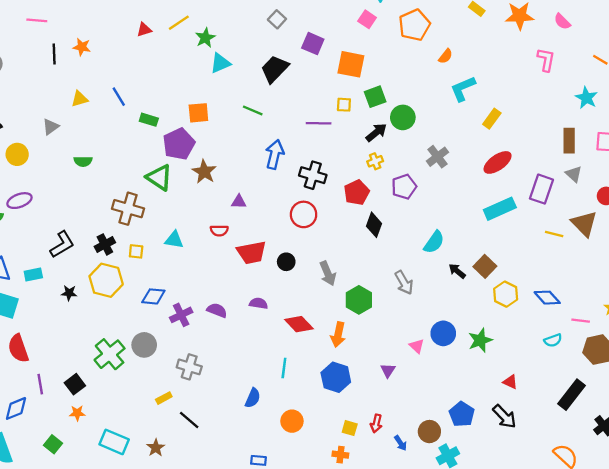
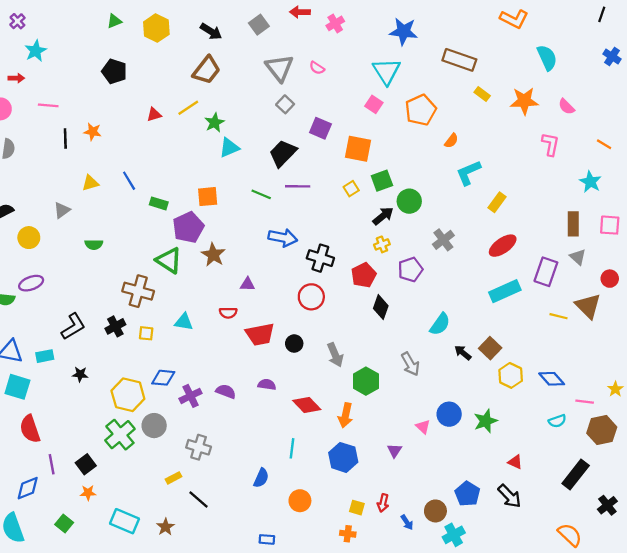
yellow square: (344, 105) -> (351, 189), turned -35
purple line: (319, 123) -> (298, 186), moved
blue arrow: (275, 154) -> (283, 238), turned 88
yellow hexagon: (106, 280) -> (128, 395), moved

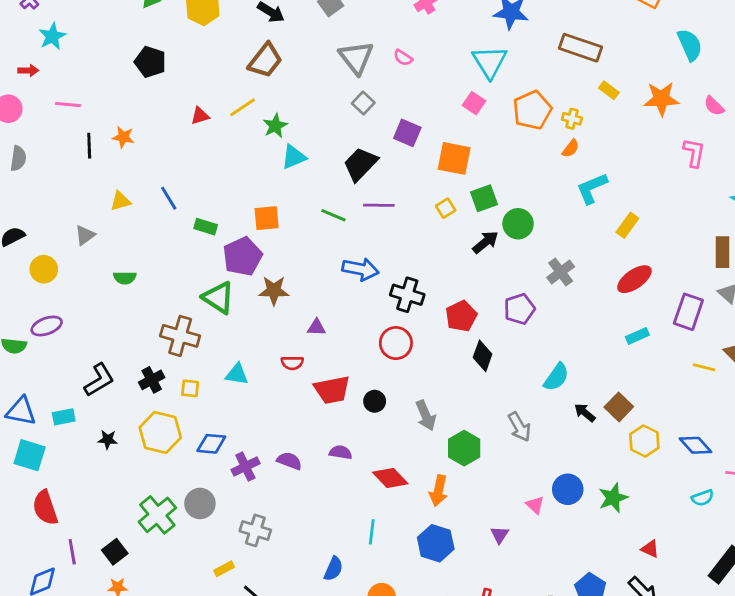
yellow cross: (382, 244) -> (572, 119), moved, turned 35
brown star: (213, 255) -> (274, 290), turned -30
cyan rectangle: (505, 291) -> (637, 336), size x0.6
yellow hexagon: (128, 395) -> (160, 432), moved

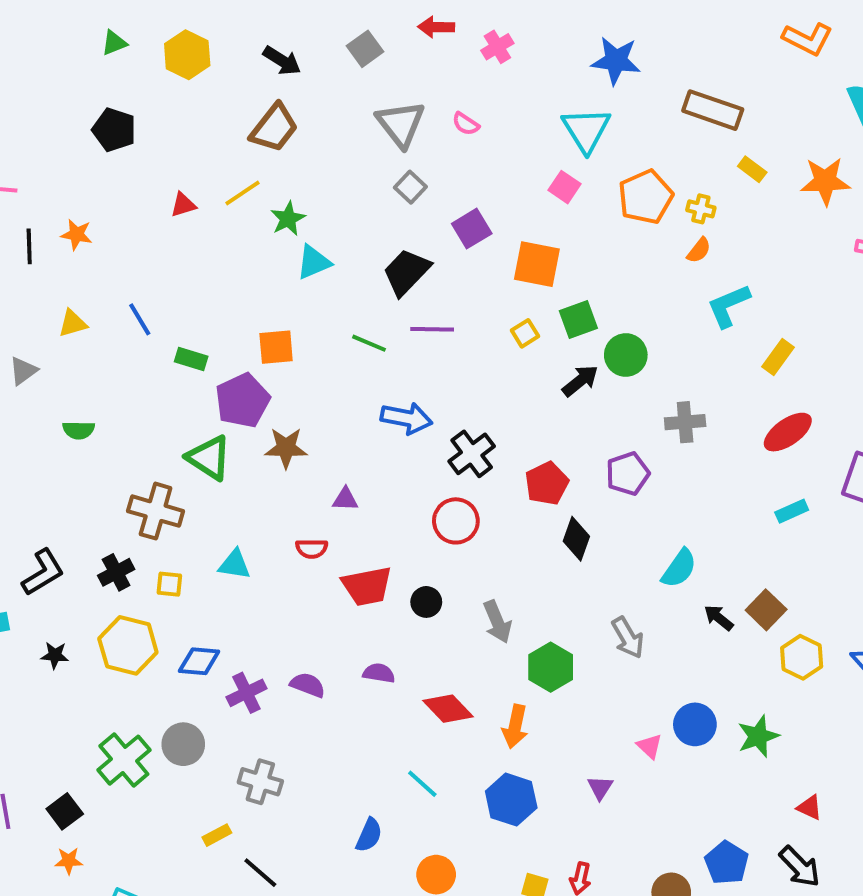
purple square: (407, 133) -> (472, 229), turned 36
gray cross: (561, 272) -> (685, 422), turned 32
black cross: (407, 295) -> (472, 454), turned 36
cyan line: (372, 532) -> (422, 784), turned -55

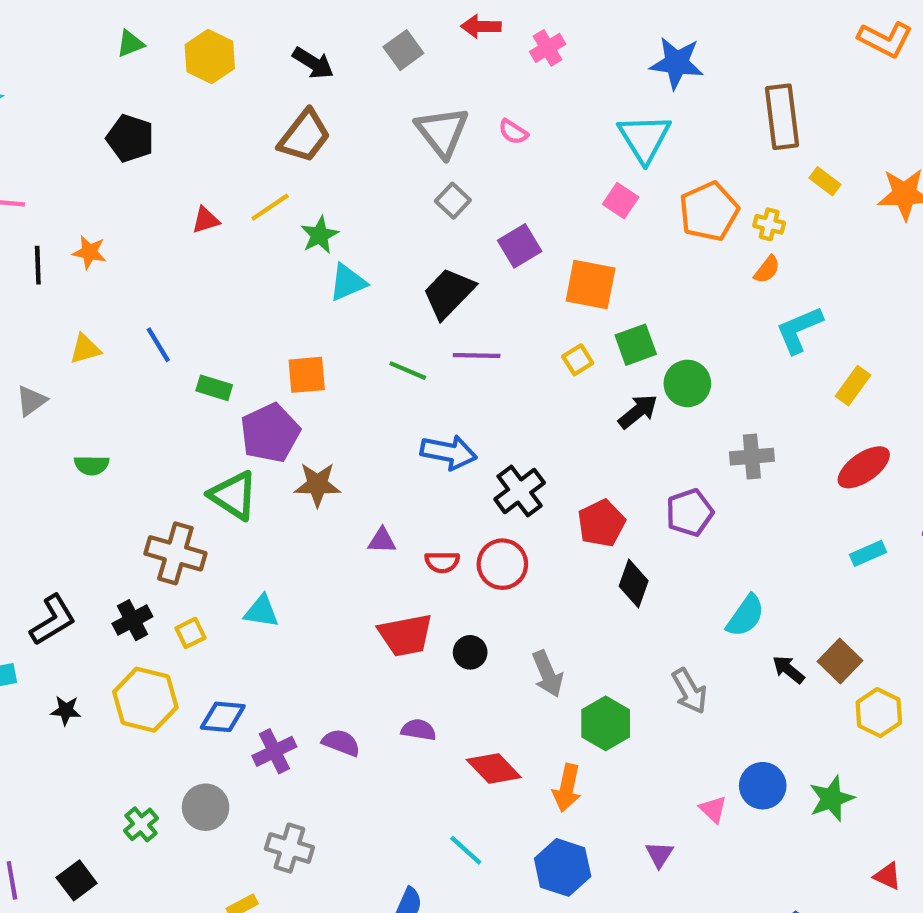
brown rectangle: (713, 110) -> (782, 117), turned 64
red semicircle: (312, 549) -> (442, 562), moved
yellow square: (169, 584) -> (191, 633), turned -32
green cross: (124, 760) -> (141, 824), size x0.6

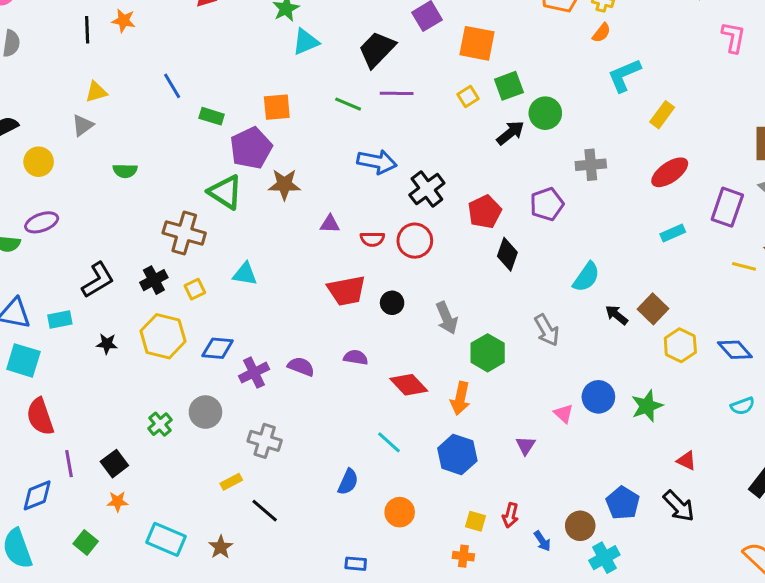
yellow triangle: (85, 349) -> (96, 92), moved

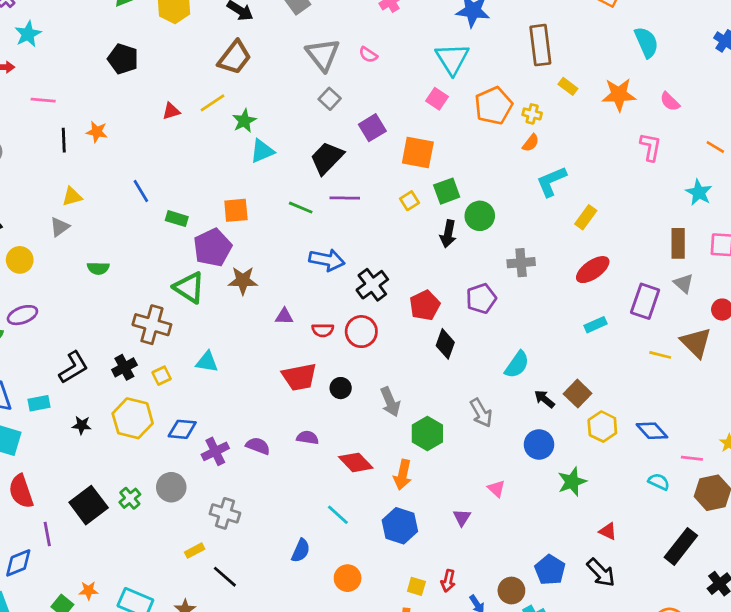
black arrow: (510, 133) -> (448, 234), turned 140
blue circle: (598, 397) -> (539, 444), moved
cyan semicircle: (743, 406) -> (659, 482), turned -135
black square: (114, 464) -> (89, 505), moved, size x1.5
orange star: (117, 502) -> (89, 591), moved

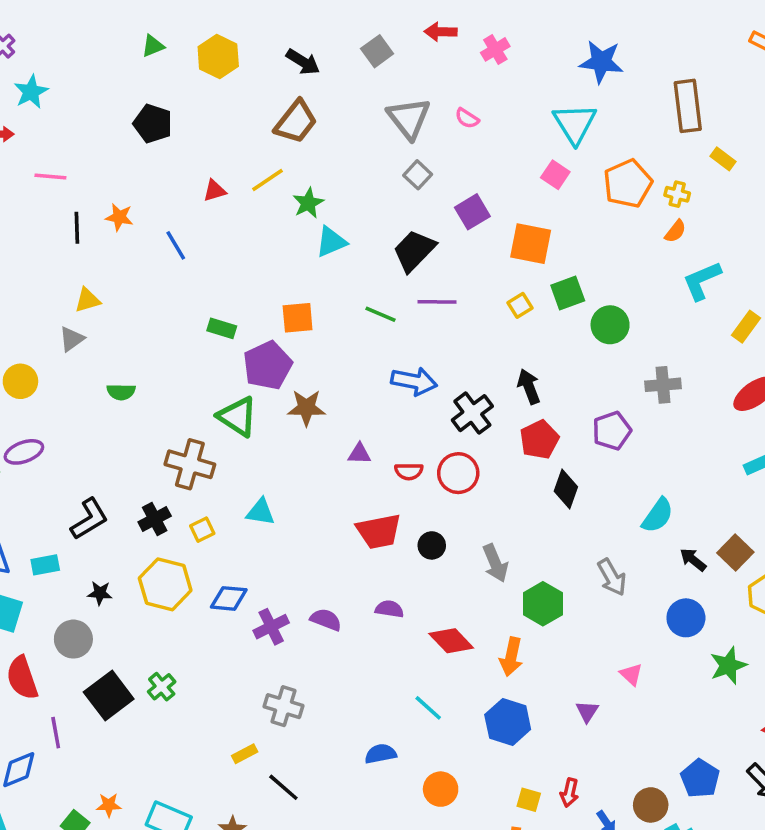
blue line: (141, 191) -> (176, 245), moved
black arrow: (448, 234) -> (529, 387), moved, turned 148
gray circle: (171, 487) -> (73, 639), moved
blue semicircle: (301, 551) -> (381, 754), turned -125

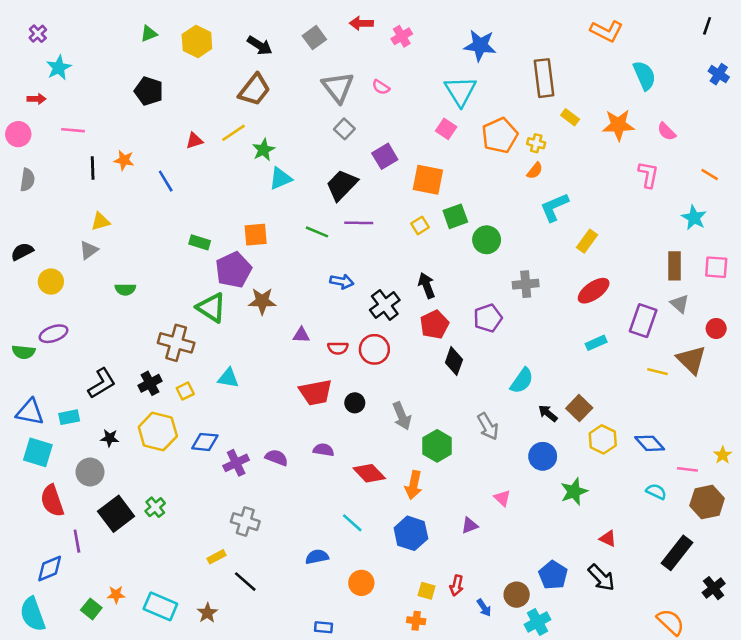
blue arrow: (414, 381) -> (342, 282), size x0.7
purple triangle: (587, 711) -> (470, 525), turned 36

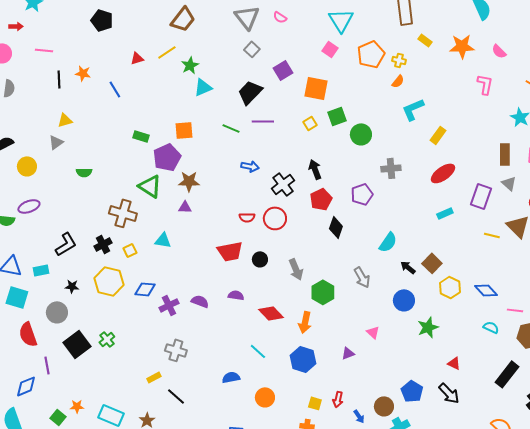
purple triangle: (301, 335) -> (185, 207), moved

